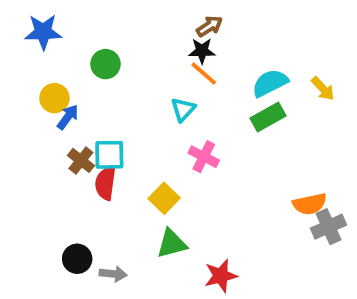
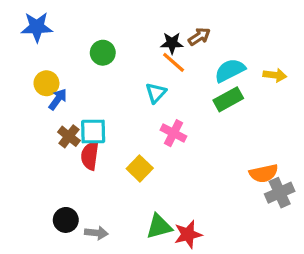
brown arrow: (209, 26) -> (199, 37), moved
green circle: (106, 64) -> (103, 53), moved
yellow arrow: (323, 89) -> (275, 75), turned -40
green triangle: (172, 244) -> (159, 226), moved

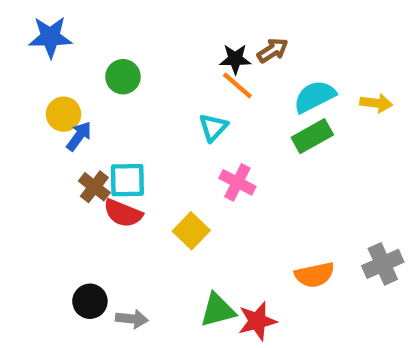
green circle: (103, 53) -> (123, 77), moved
red semicircle: (90, 156) -> (123, 213), turned -76
orange semicircle: (264, 173) -> (315, 275), moved

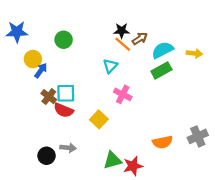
blue star: (50, 37) -> (17, 32), moved
brown arrow: (273, 50) -> (140, 39), moved
gray arrow: (132, 319) -> (68, 148), moved

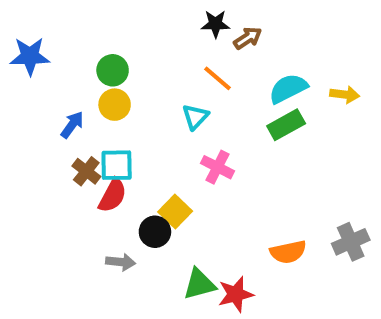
black star: (122, 31) -> (215, 24), moved
brown arrow: (140, 39) -> (248, 38), moved
yellow circle: (33, 59) -> (115, 105), moved
red semicircle: (64, 110) -> (113, 195), turned -84
black circle: (47, 156) -> (155, 232), moved

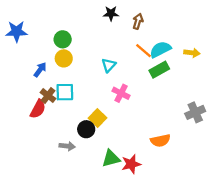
black star: (215, 24) -> (111, 13), moved
brown arrow: (248, 38) -> (138, 21), turned -40
orange line: (218, 78) -> (144, 51), moved
red semicircle: (113, 195) -> (38, 109), moved
gray cross: (351, 242) -> (195, 112), moved

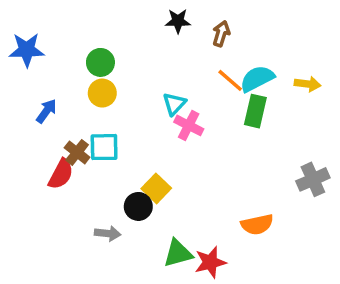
blue arrow: (40, 70) -> (46, 111), moved
green rectangle: (159, 70) -> (255, 111), turned -48
pink cross: (121, 93) -> (189, 125), moved

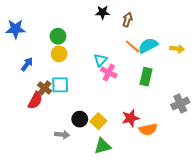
green rectangle: (255, 111) -> (146, 77), moved
yellow square: (156, 188) -> (98, 121), moved
red star: (210, 262) -> (131, 118), moved

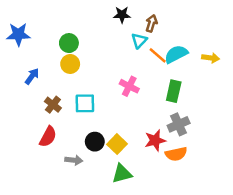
cyan triangle: (100, 60) -> (139, 41), moved
cyan square: (60, 85) -> (85, 103), moved
red semicircle: (35, 100) -> (48, 137), moved
gray cross: (180, 104) -> (179, 124), moved

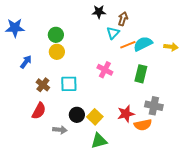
orange line: (158, 55) -> (128, 45), turned -63
gray cross: (179, 124) -> (154, 106), moved, turned 36

